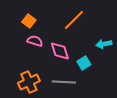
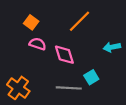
cyan square: (84, 63) -> (91, 77), moved
orange cross: (29, 82) -> (18, 88), moved, turned -30

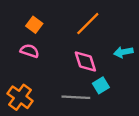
pink semicircle: (38, 44) -> (30, 51), moved
pink diamond: (64, 55) -> (85, 62), moved

